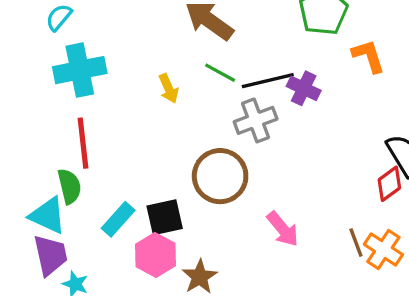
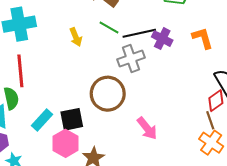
orange L-shape: (368, 56) -> (203, 38), moved
brown line: (356, 243) -> (210, 120), moved

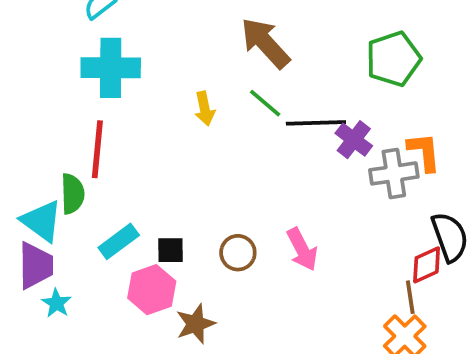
gray cross: (131, 58) -> (394, 173), moved
brown circle: (108, 94) -> (238, 253), moved, size x0.6
black square: (72, 119) -> (170, 250), size x0.7
pink arrow: (147, 128) -> (302, 249), moved

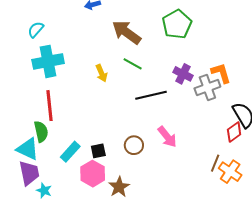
green pentagon: (393, 59) -> (177, 24), moved
black line: (316, 123) -> (151, 95), moved
brown line: (410, 297) -> (215, 163), moved, turned 42

